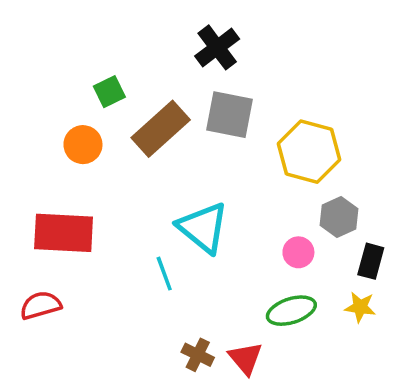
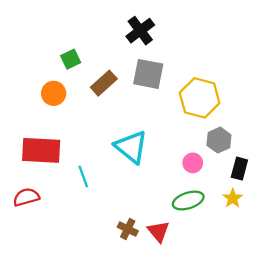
brown rectangle: (161, 129) -> (104, 83), size x0.7
cyan line: (164, 274) -> (83, 177), moved
yellow star: (360, 307) -> (233, 198), turned 30

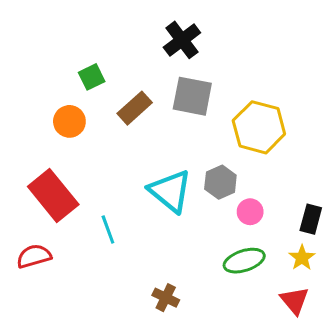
gray hexagon: (219, 140) -> (220, 182), moved
red rectangle: (41, 150) -> (53, 195), turned 48
red triangle: (159, 231) -> (295, 301), moved

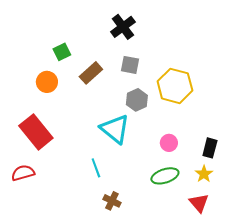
gray square: (192, 96) -> (130, 65), size x0.7
gray hexagon: (220, 182) -> (137, 100), moved
cyan line: (108, 230) -> (96, 168), moved

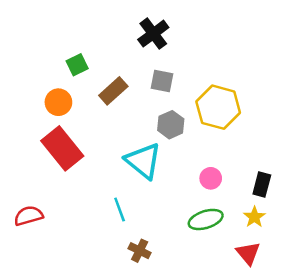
red rectangle: (36, 132) -> (62, 148), moved

